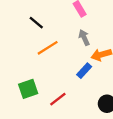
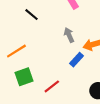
gray arrow: (84, 38) -> (69, 35), moved
orange line: (48, 48) -> (16, 51), moved

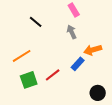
gray arrow: (69, 35) -> (72, 32), moved
red line: (52, 86) -> (53, 75), moved

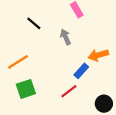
gray arrow: (72, 32) -> (65, 37), moved
red line: (53, 75) -> (69, 91), moved

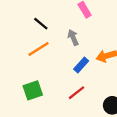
orange line: (18, 62) -> (39, 49), moved
blue rectangle: (81, 71) -> (81, 65), moved

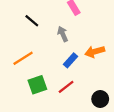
orange line: (39, 49) -> (23, 58), moved
green square: (33, 90) -> (37, 85), moved

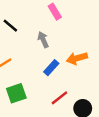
red line: (66, 87) -> (59, 98), moved

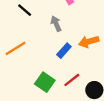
green square: (16, 93) -> (45, 82), moved, turned -36

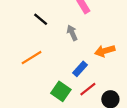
blue rectangle: (64, 51) -> (80, 69), moved

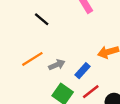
gray arrow: (72, 33) -> (57, 65), moved, turned 91

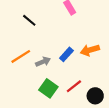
blue rectangle: (83, 71) -> (66, 54), moved

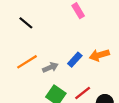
black line: (29, 20) -> (26, 23), moved

